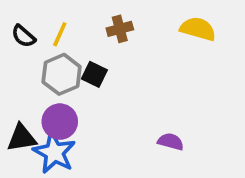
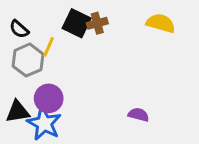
yellow line: (60, 34) -> (49, 47), moved
gray hexagon: (62, 74) -> (28, 60), moved
black square: (94, 74) -> (77, 23), moved, size x1.4

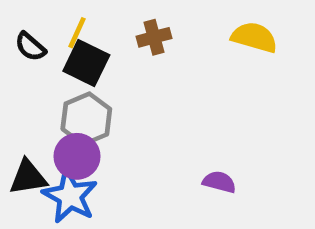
black square: (77, 23) -> (86, 63), moved
yellow line: (49, 47) -> (77, 33), moved
gray hexagon: (28, 60) -> (86, 119), moved

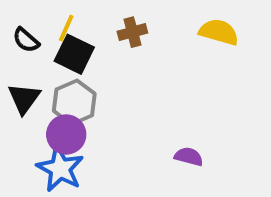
black triangle: (28, 177) -> (24, 98), moved, turned -45

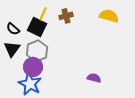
yellow line: (66, 28) -> (43, 14), moved
black semicircle: (26, 40) -> (13, 29), moved

